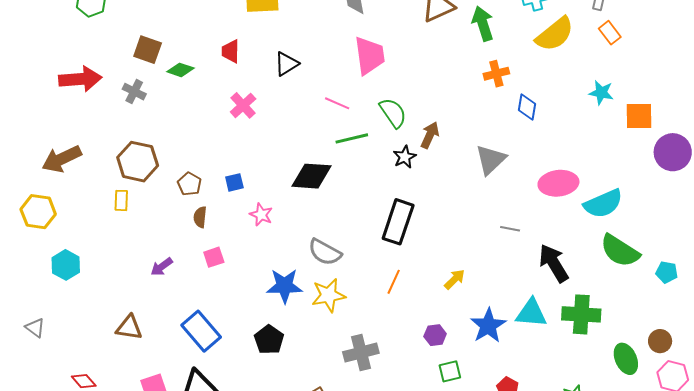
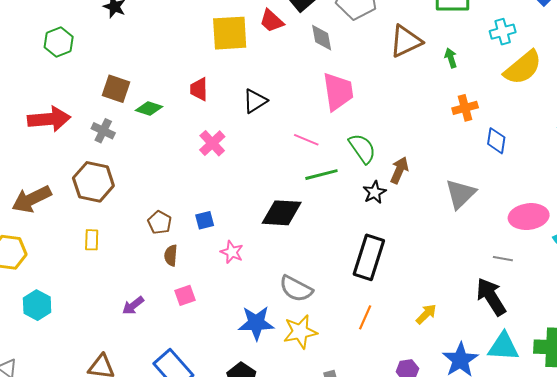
green arrow: (483, 24) -> (451, 58), size x0.6
brown hexagon: (138, 162) -> (93, 182), moved
gray line: (510, 229) -> (503, 259), moved
black arrow: (554, 263) -> (491, 297), moved

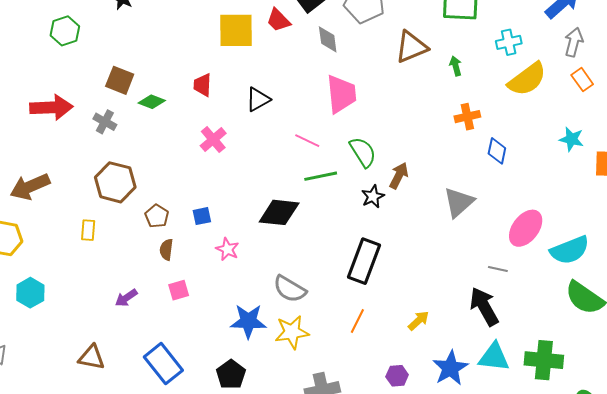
brown hexagon: (93, 182) -> (115, 182), moved
pink ellipse: (529, 217) -> (526, 228), turned -48

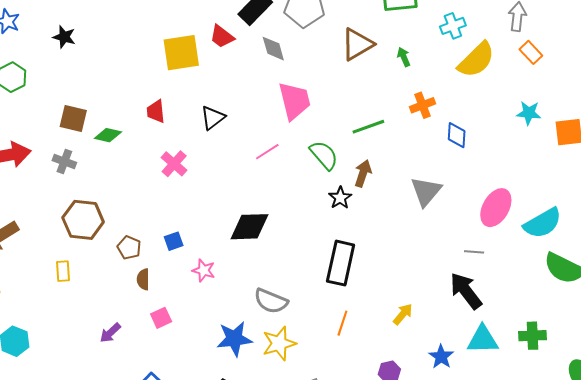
pink line: (307, 141) -> (267, 152), turned -50
green line: (321, 176) -> (368, 127), moved
green cross: (544, 360) -> (533, 336), size x0.7
blue star: (450, 368) -> (441, 357), size x0.7

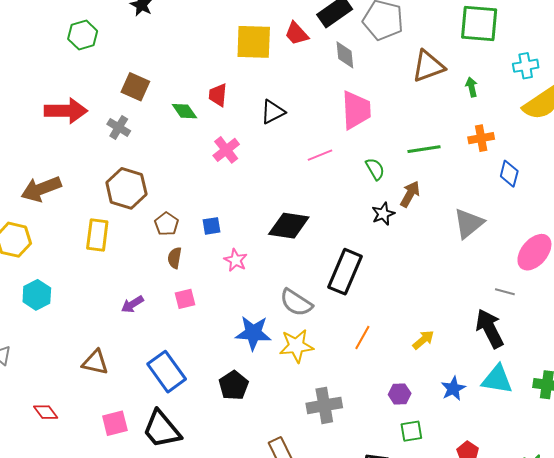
green diamond: (108, 135) -> (184, 111), moved, turned 32
green semicircle: (324, 155) -> (375, 169), size x0.7
black rectangle: (341, 263) -> (345, 272), moved
yellow rectangle: (63, 271) -> (97, 235), size x1.5

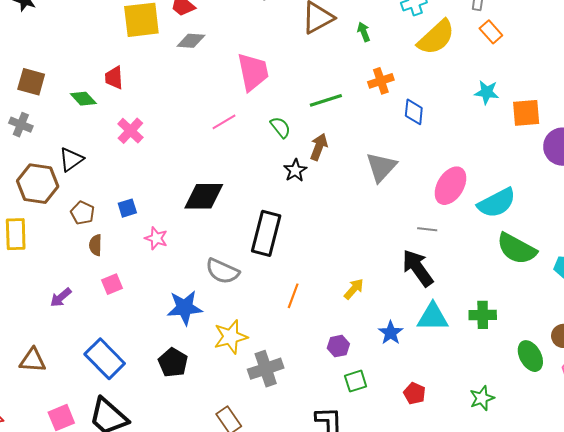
gray diamond: (345, 55) -> (191, 41), moved, turned -72
black triangle: (273, 112) -> (71, 159), moved
yellow star: (296, 346) -> (231, 337), moved

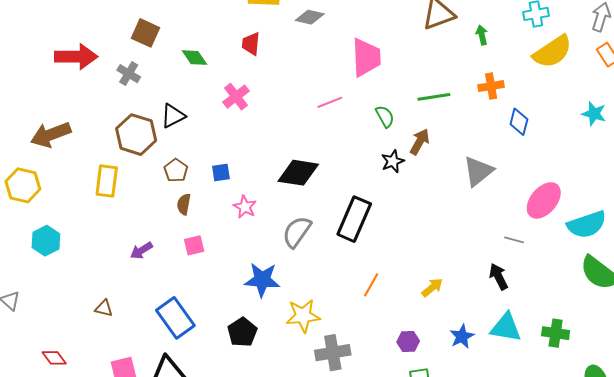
red trapezoid: (114, 78) -> (251, 44), moved
black arrow: (418, 268) -> (499, 277), size x0.7
gray semicircle: (222, 271) -> (297, 232), moved, turned 92
brown triangle: (33, 360) -> (104, 308), size x0.7

